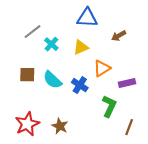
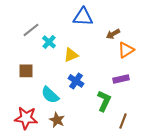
yellow triangle: (81, 47) -> (71, 55), moved
orange triangle: (102, 68) -> (126, 50), moved
cyan semicircle: (52, 80) -> (50, 95), moved
red star: (27, 124) -> (26, 118), turned 30

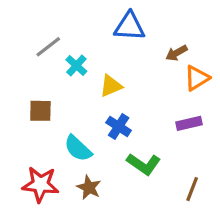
green L-shape: (104, 101) -> (144, 164), moved, turned 100

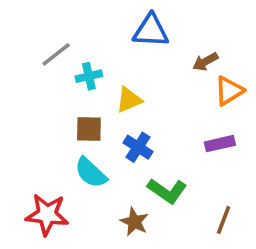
cyan cross: (76, 66) -> (89, 76), turned 35
brown square: (40, 111) -> (89, 129), moved
brown star: (89, 187) -> (134, 222), moved

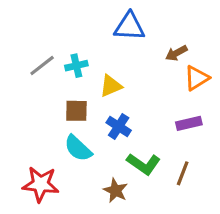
gray line: (56, 54) -> (42, 66), moved
brown line: (224, 220) -> (183, 173), moved

